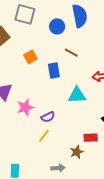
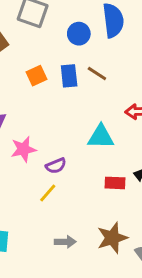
blue rectangle: (54, 71) -> (69, 76), moved
red rectangle: (91, 138) -> (115, 183), moved
brown star: (77, 152) -> (112, 238), moved, size x1.5

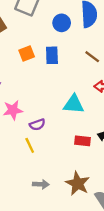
brown line: (97, 74) -> (92, 57), moved
yellow line: (48, 193) -> (30, 145), turned -70
brown star: (112, 238) -> (78, 184), turned -30

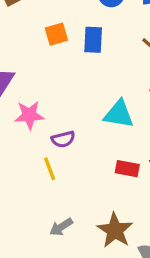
gray arrow: (41, 184) -> (61, 227), turned 140

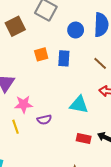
yellow line: (50, 169) -> (15, 127), moved

